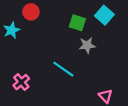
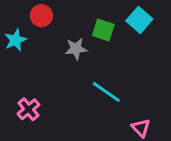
gray star: (87, 45) -> (76, 49), moved
cyan line: (63, 69) -> (106, 92), moved

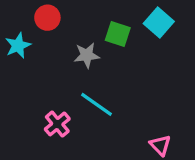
cyan line: (106, 92) -> (97, 104), moved
pink cross: (28, 109) -> (57, 124), moved

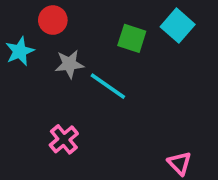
gray star: (87, 55) -> (69, 64), moved
cyan line: (97, 104) -> (108, 86), moved

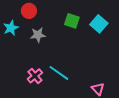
cyan square: (178, 26) -> (99, 24), moved
cyan line: (108, 86) -> (59, 73), moved

